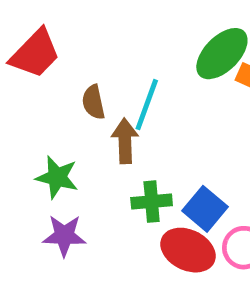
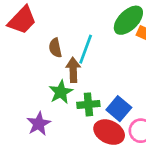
green star: (57, 177) -> (61, 92), moved, turned 30
purple star: (64, 236) -> (39, 124), turned -30

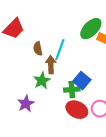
green cross: (88, 104) -> (72, 90), moved
blue square: (119, 109) -> (82, 81), moved

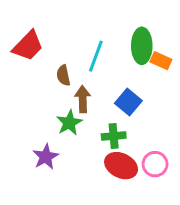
green ellipse: (91, 29) -> (142, 46), turned -45
cyan line: (60, 50) -> (96, 56), moved
blue square: (82, 81) -> (128, 102), moved

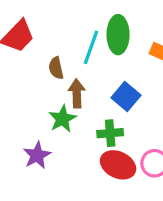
green ellipse: (142, 46) -> (118, 35), moved

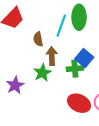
green cross: (110, 133) -> (75, 69), moved
purple star: (37, 155) -> (15, 85), moved

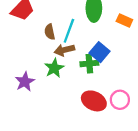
cyan line: (61, 26) -> (69, 31), moved
brown arrow: (52, 56) -> (64, 50), turned -102

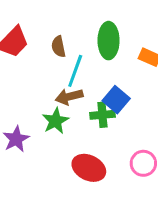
brown semicircle: (50, 32) -> (59, 47), moved
red ellipse: (94, 101) -> (89, 168), moved

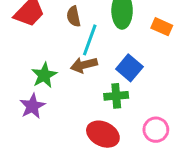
green cross: (102, 115) -> (116, 96), moved
green star: (55, 121) -> (44, 75), moved

